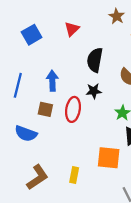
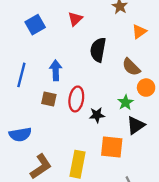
black star: (94, 91) -> (97, 115), moved
blue semicircle: (26, 134) -> (20, 134), moved, turned -30
yellow rectangle: (74, 175) -> (77, 164), size x1.6

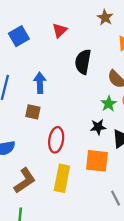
red ellipse: (76, 99) -> (56, 140), moved
green star: (125, 102) -> (109, 104), moved
black star: (97, 115) -> (98, 127), moved

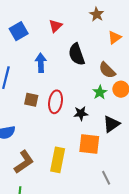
black semicircle: (83, 62) -> (77, 54), turned -30
blue arrow: (40, 83) -> (41, 63), moved
black star: (98, 127) -> (81, 113), moved
red ellipse: (56, 140) -> (56, 102), moved

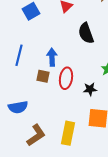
blue arrow: (41, 63) -> (52, 57), moved

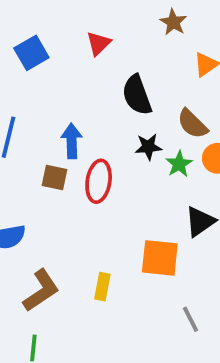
black star: (90, 89) -> (148, 147), moved
yellow rectangle: (68, 133) -> (102, 287), size x0.6

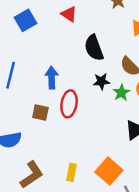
red triangle: (99, 43) -> (69, 14), turned -42
brown square: (54, 177) -> (40, 113), moved
orange square: (160, 258) -> (109, 171), moved, turned 35

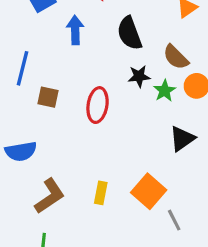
blue arrow: (52, 78) -> (75, 30), moved
brown square: (40, 113) -> (48, 97), moved

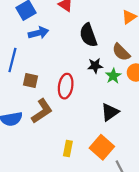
blue arrow: (75, 30) -> (38, 33), moved, turned 78
black triangle: (182, 139) -> (110, 112), moved
brown L-shape: (50, 196) -> (42, 111), moved

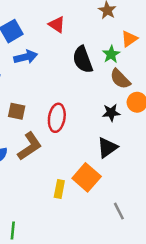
black star: (95, 66) -> (111, 113), moved
green star: (113, 76) -> (111, 54), moved
orange square: (102, 147) -> (87, 177), moved

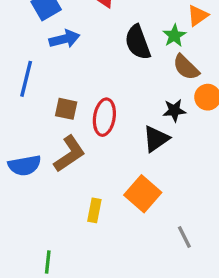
brown square: (17, 111) -> (66, 109), moved
black triangle: (107, 148) -> (156, 139), moved
yellow rectangle: (59, 189) -> (94, 210), moved

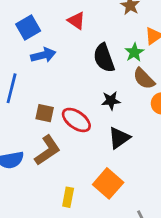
black star: (174, 110) -> (111, 101), moved
red ellipse: (104, 117) -> (76, 120), turned -64

